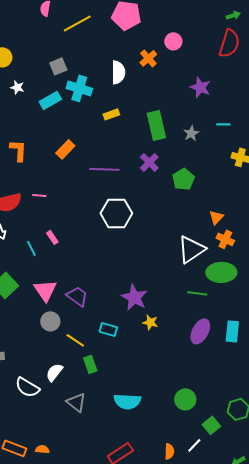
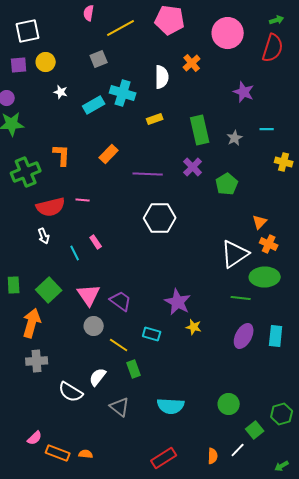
pink circle: (173, 41) -> (228, 33), moved, size x1.8
gray square: (58, 66) -> (99, 59), moved

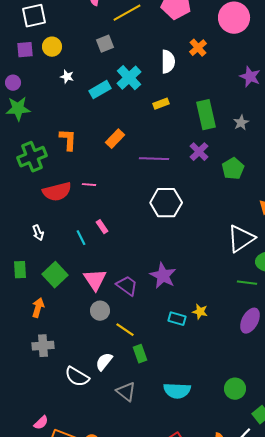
cyan cross: (123, 93) -> (129, 78), turned 30
white arrow: (44, 236) -> (38, 233), moved
purple star: (178, 302) -> (163, 276), moved
orange arrow: (32, 323) -> (38, 308), size x0.7
cyan rectangle: (152, 334) -> (177, 319), moved

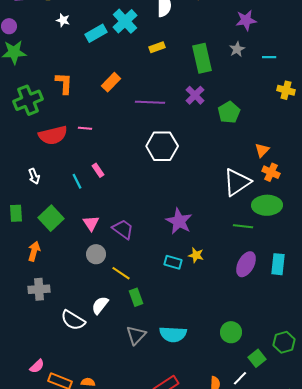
purple star: (250, 77) -> (246, 20), turned -30
gray star: (241, 123) -> (237, 49), moved
purple star: (163, 276) -> (179, 221), moved
pink triangle: (95, 280) -> (91, 223), size x0.7
gray triangle: (126, 392) -> (136, 335), moved, turned 35

